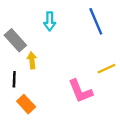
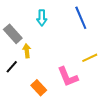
black line: (14, 79) -> (12, 67), turned 40
orange rectangle: (26, 104) -> (39, 88), moved

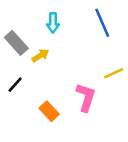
yellow arrow: (27, 51) -> (40, 56), moved, turned 64
pink L-shape: (68, 77) -> (86, 97), turned -140

